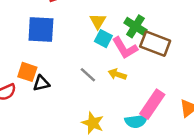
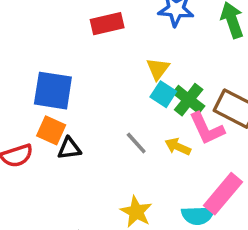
green cross: (135, 26) -> (189, 100), moved
blue square: (41, 30) -> (53, 91), moved
pink L-shape: (125, 48) -> (207, 129), moved

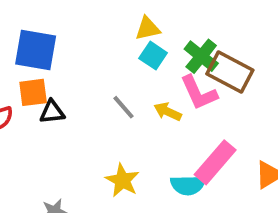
yellow triangle: (158, 69) -> (148, 28), turned 40
green cross: (189, 100) -> (201, 56), moved
orange square: (51, 130) -> (33, 92), turned -32

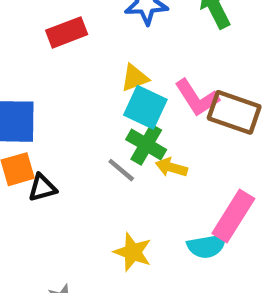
cyan square: (153, 56) -> (145, 107), size x1.4
green cross: (201, 56) -> (146, 145), moved
pink L-shape: (199, 93) -> (197, 98), moved

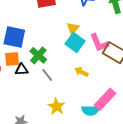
yellow triangle: (135, 78) -> (73, 28), turned -40
green cross: (146, 145) -> (38, 55), moved
gray line: (121, 170) -> (47, 75), moved

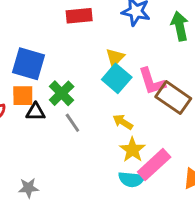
yellow star: (57, 107) -> (132, 150), moved

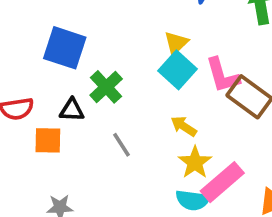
orange square: (23, 96) -> (48, 140), moved
gray line: (72, 123) -> (122, 145), moved

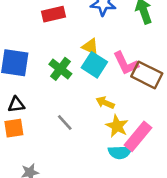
yellow triangle: (176, 43) -> (90, 47), turned -42
green cross: (106, 87) -> (60, 69), moved
black triangle: (72, 110) -> (16, 105), moved

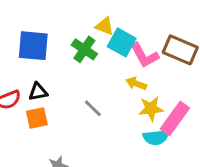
yellow triangle: (90, 47) -> (105, 26), moved
pink L-shape: (126, 63) -> (144, 55), moved
yellow star: (117, 126) -> (151, 109), turned -30

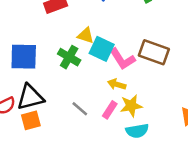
black triangle: (38, 92) -> (30, 97), size x1.6
pink rectangle: (175, 119) -> (110, 110), moved, size x0.6

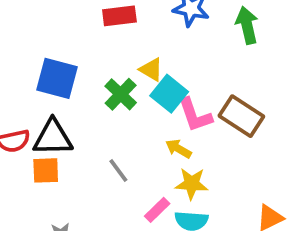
pink rectangle: (110, 110) -> (157, 210), moved

